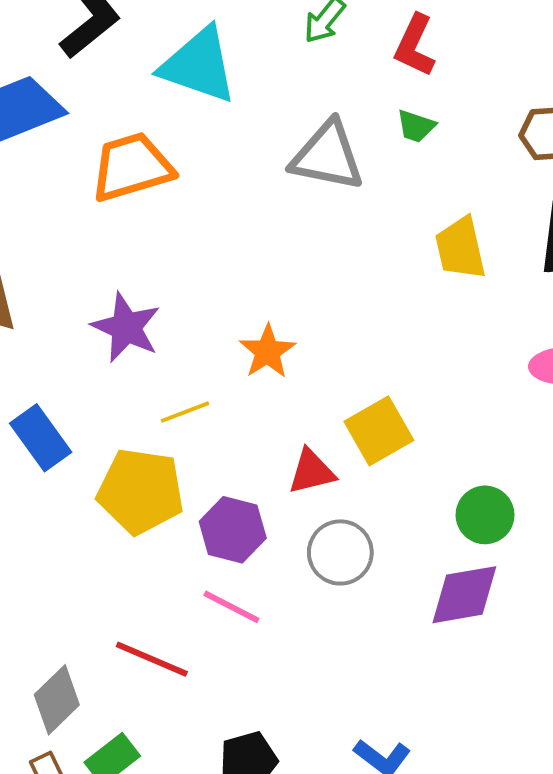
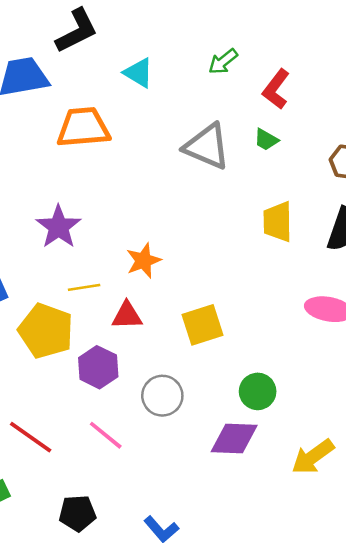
cyan triangle: (199, 65) -> (139, 73), size x0.6
red triangle: (312, 472) -> (127, 316), moved
pink line: (231, 607) -> (106, 435), moved

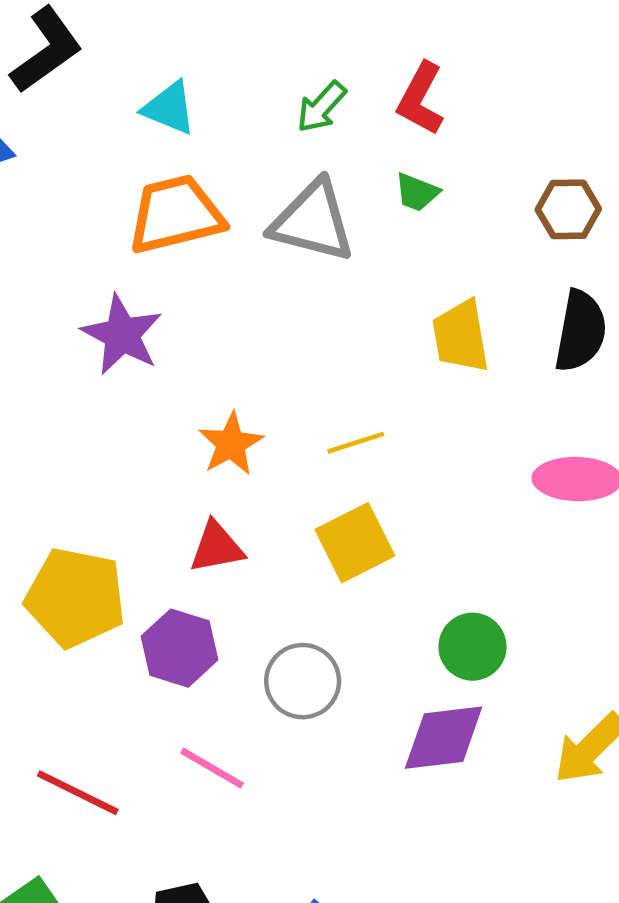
green arrow: (223, 62) -> (321, 107), moved
orange trapezoid: (83, 127) -> (176, 214), moved
purple star: (59, 227) -> (122, 335), moved
yellow line: (84, 287) -> (356, 443), moved

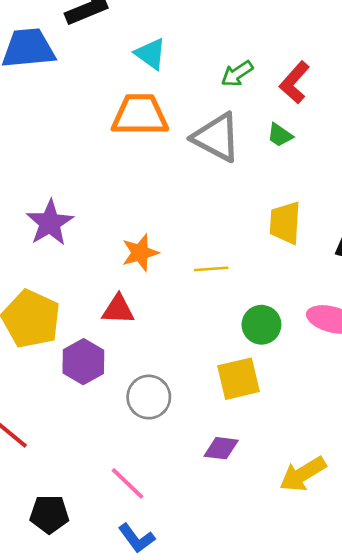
purple star: (122, 335) -> (50, 223), moved
yellow square: (355, 543) -> (238, 379), moved
green circle: (472, 647) -> (261, 325), moved
purple diamond: (444, 738) -> (221, 448), size x0.7
pink line: (212, 768) -> (128, 483), moved

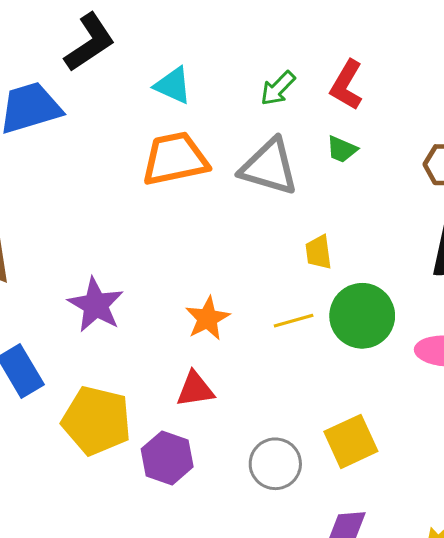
yellow trapezoid: (285, 223) -> (318, 252), moved, size x0.7
green circle: (261, 325) -> (362, 316), moved, size x1.4
gray circle: (149, 397) -> (275, 464), moved

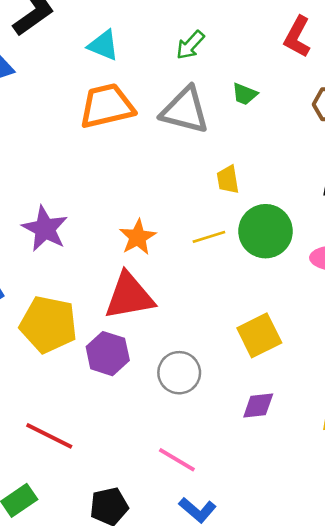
red L-shape: (347, 85) -> (297, 37), moved
red triangle: (195, 389) -> (129, 296), size x1.6
gray circle: (275, 464) -> (179, 373), moved

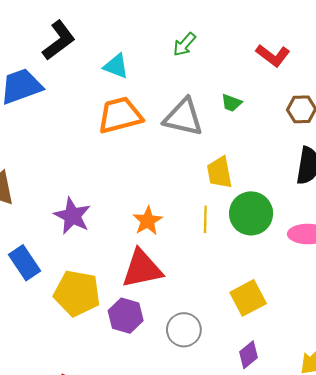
red L-shape: (297, 37) -> (273, 55), turned -80
green arrow: (190, 45) -> (184, 44), moved
yellow trapezoid: (228, 180) -> (219, 172), size x1.4
yellow line: (209, 237) -> (205, 219), turned -70
purple diamond: (258, 405) -> (249, 355), turned -32

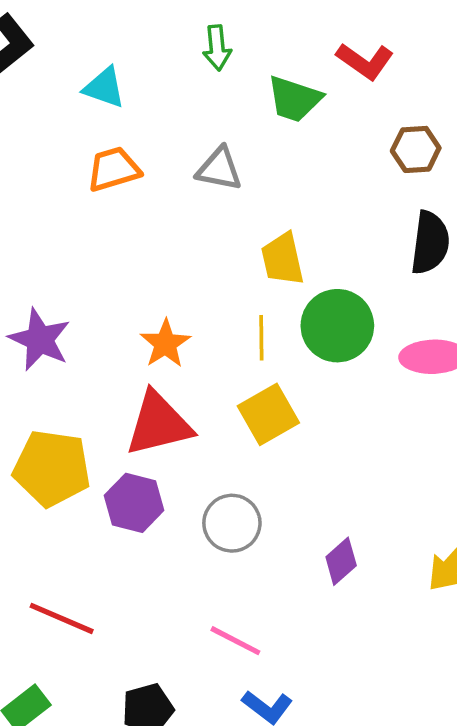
green arrow: (184, 44) -> (217, 48), turned -45
green trapezoid: (231, 103) -> (294, 99), moved, size x1.6
orange trapezoid: (120, 115) -> (114, 169), size x0.7
gray triangle: (183, 117) -> (219, 169), size x0.7
yellow square: (248, 298) -> (268, 414), moved

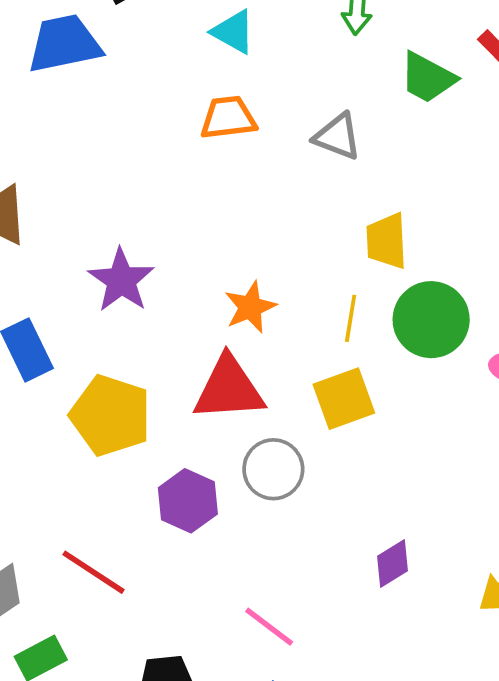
purple hexagon: (134, 503) -> (188, 501), moved
gray circle: (232, 523) -> (273, 469), moved

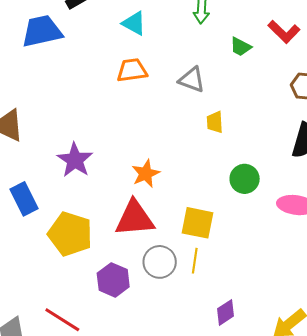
green trapezoid: (428, 78) -> (241, 47), size x0.7
yellow trapezoid: (387, 241) -> (215, 122), moved, size x0.7
yellow line: (351, 318) -> (195, 261), moved
green circle: (431, 320) -> (245, 179), size x0.7
yellow square: (344, 399) -> (198, 223), turned 32

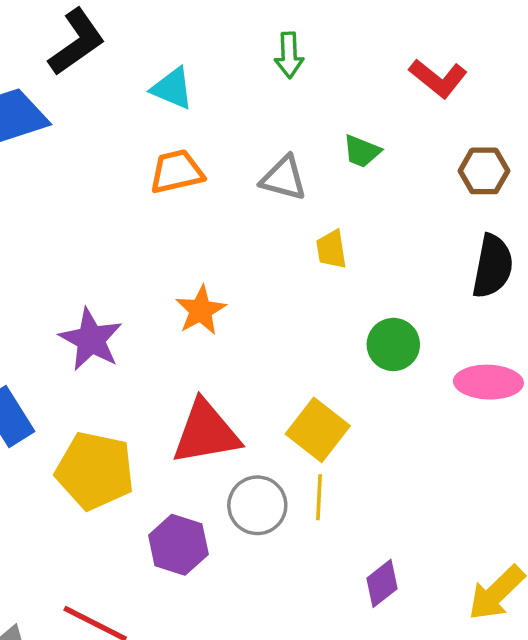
green trapezoid: (241, 47) -> (362, 151), moved
orange star: (146, 174) -> (201, 310), moved
yellow square: (198, 223) -> (318, 430), turned 32

